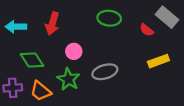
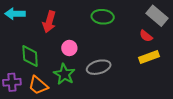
cyan arrow: (16, 27) -> (15, 14), moved
red semicircle: (147, 30) -> (146, 36), moved
green diamond: (32, 60) -> (30, 56), turned 30

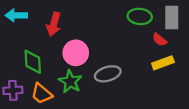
gray rectangle: (157, 16) -> (172, 18), turned 50
green ellipse: (103, 17) -> (140, 16), moved
pink circle: (69, 48) -> (76, 53), size x1.5

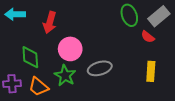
green ellipse: (140, 16) -> (129, 15), turned 65
gray rectangle: (172, 18) -> (159, 16), turned 50
yellow rectangle: (163, 63) -> (151, 71), moved, turned -66

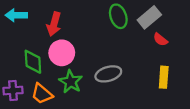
green ellipse: (129, 15) -> (118, 16), moved
gray rectangle: (159, 16) -> (149, 17), moved
pink circle: (70, 49) -> (62, 53), moved

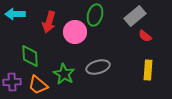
green ellipse: (118, 16) -> (95, 15), moved, turned 35
pink circle: (62, 53) -> (75, 32), moved

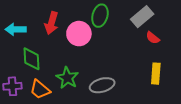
cyan arrow: (15, 14) -> (16, 29), moved
gray ellipse: (98, 67) -> (102, 85), moved

